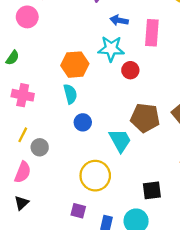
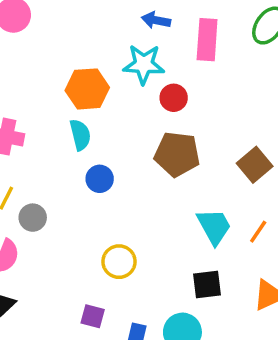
brown pentagon: (145, 118) -> (177, 154), moved
cyan trapezoid: (120, 140) -> (214, 226), moved
yellow circle: (95, 176) -> (119, 262), size x0.7

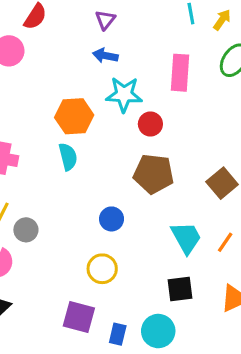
blue arrow: (156, 20) -> (105, 56), moved
blue circle: (100, 179) -> (112, 219), moved
purple square: (93, 316) -> (79, 317), size x1.5

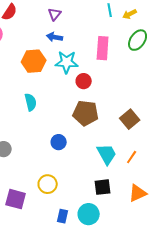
yellow arrow: (222, 20) -> (130, 14), turned -152
orange hexagon: (74, 116) -> (34, 61), moved
yellow circle: (102, 269) -> (48, 184), moved
purple square: (79, 317) -> (16, 199), moved

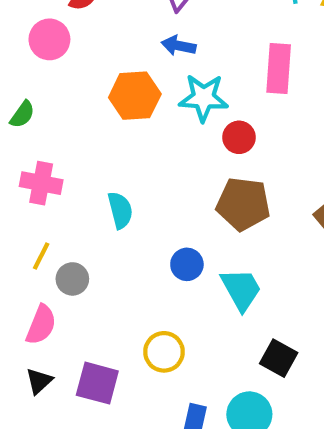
cyan semicircle: (31, 102) -> (120, 210), moved
cyan trapezoid: (107, 154) -> (241, 289), moved
black square: (103, 187) -> (279, 358), turned 36

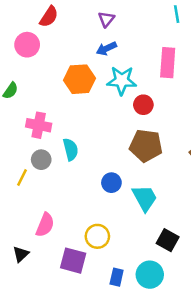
blue arrow: (179, 46) -> (106, 49), turned -36
pink cross: (41, 183) -> (39, 125), moved
gray circle: (72, 279) -> (41, 160), moved
pink semicircle: (41, 325) -> (45, 225), moved
purple square: (97, 383) -> (73, 261), moved

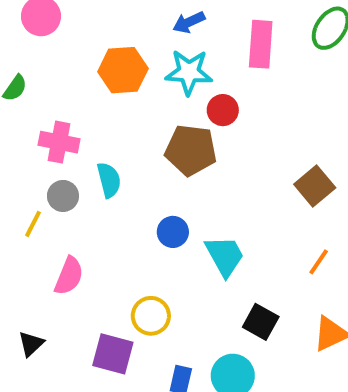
blue arrow: (106, 49) -> (189, 22), moved
brown pentagon: (146, 146) -> (191, 150), moved
pink semicircle: (45, 225) -> (69, 276), moved

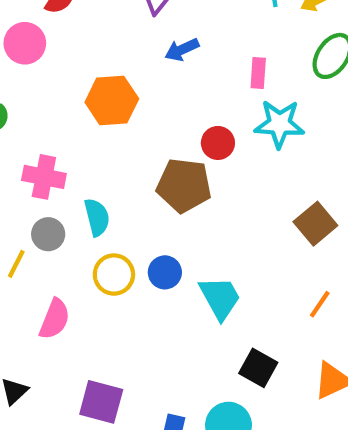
pink rectangle: (261, 44) -> (258, 73), size x0.6
cyan star: (189, 72) -> (279, 124), moved
yellow circle: (151, 316) -> (114, 275), moved

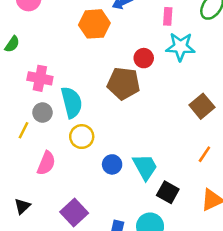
orange hexagon: (112, 101) -> (94, 24), moved
cyan semicircle: (97, 217) -> (72, 102), size x1.4
blue circle: (165, 272) -> (112, 164), moved
cyan trapezoid: (220, 298) -> (145, 167), moved
purple square: (101, 402) -> (74, 213), turned 32

